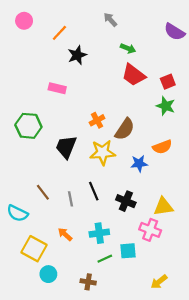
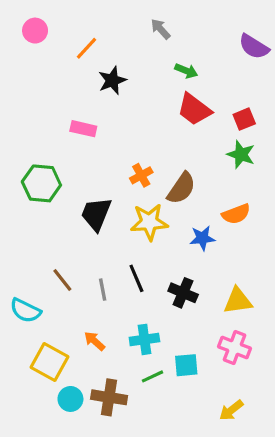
pink cross: (150, 230) -> (235, 347), moved
brown cross: (88, 282) -> (109, 397), moved, size x1.5

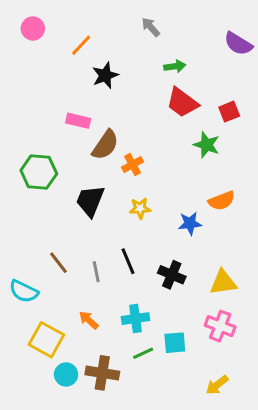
green arrow: (186, 71) -> (175, 66), turned -30
green star: (241, 154) -> (207, 145), moved
brown semicircle: (181, 188) -> (105, 145), moved
yellow star: (149, 222) -> (140, 208), size x0.6

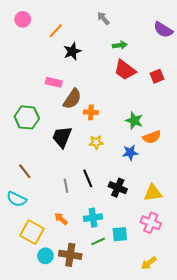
green star: (207, 145) -> (134, 121), moved
orange cross: (132, 164) -> (91, 112), turned 32
brown line: (58, 263) -> (25, 171), moved

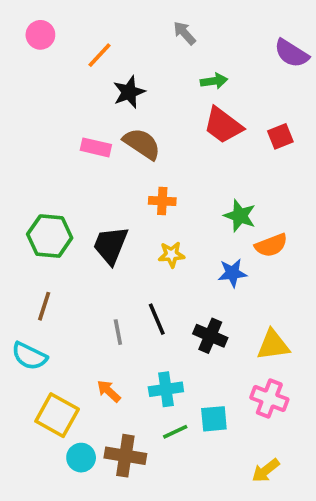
brown semicircle: (72, 99) -> (142, 144), moved, turned -90
green hexagon: (27, 117) -> (50, 236), moved
brown line: (25, 171) -> (44, 306), turned 56

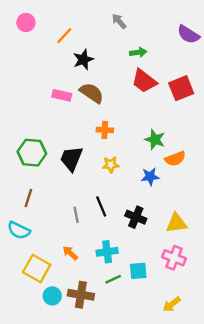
red square: (280, 136) -> (181, 88), size x1.5

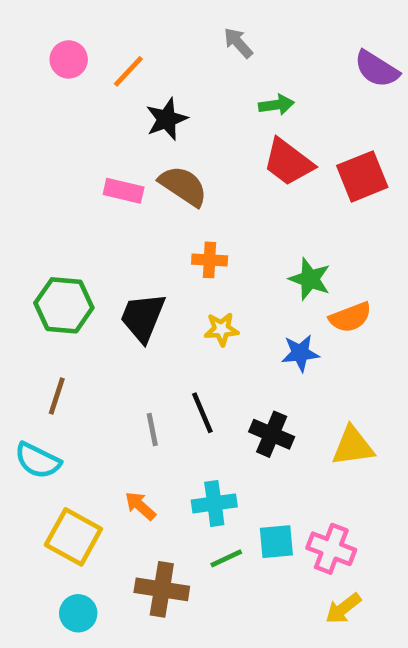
pink circle: (26, 23) -> (69, 59), moved
pink cross: (174, 258) -> (331, 549), moved
cyan circle: (52, 296) -> (78, 613), moved

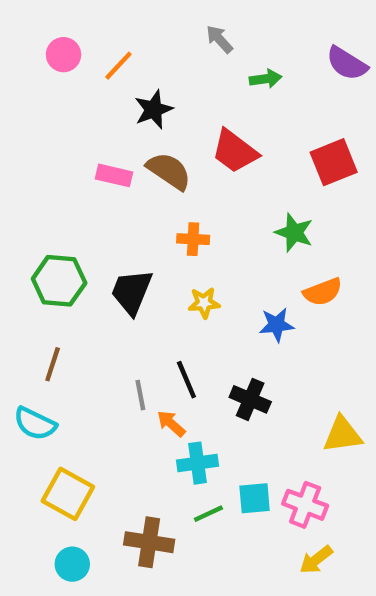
green arrow: (276, 105) -> (266, 79), moved
red trapezoid: (288, 162) -> (235, 151), moved
green star: (310, 279) -> (294, 233), moved
yellow triangle: (353, 446) -> (342, 435), moved
orange arrow: (140, 506) -> (171, 424), moved

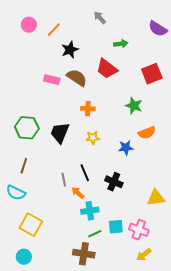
green arrow: (266, 79) -> (121, 44), moved
brown cross: (149, 542) -> (84, 254), moved
cyan circle: (72, 564) -> (24, 257), moved

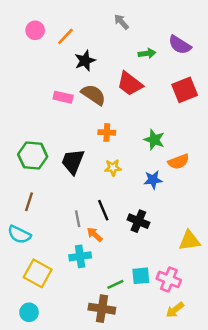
purple semicircle: (158, 29) -> (180, 45), moved
green star: (134, 106) -> (154, 140), moved
cyan cross: (90, 211) -> (80, 256), moved

